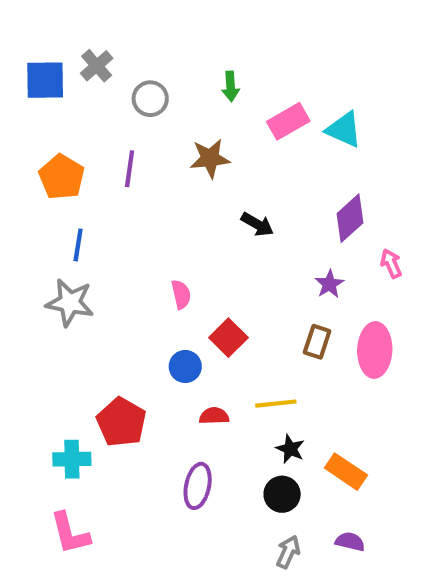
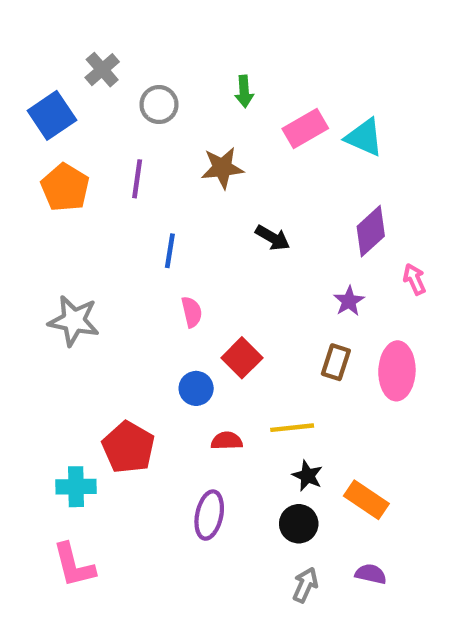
blue square: (45, 80) -> (52, 115), moved, turned -33
blue line: (78, 245) -> (170, 251), moved

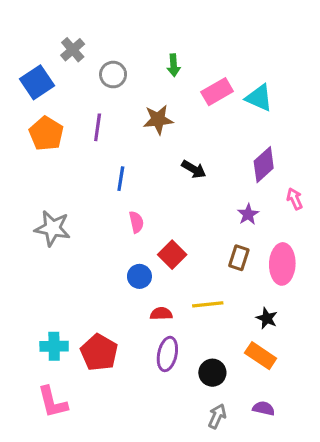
red pentagon: (128, 447) -> (99, 352), moved
black star: (307, 476) -> (267, 318), moved
purple ellipse: (209, 515) -> (167, 354), moved

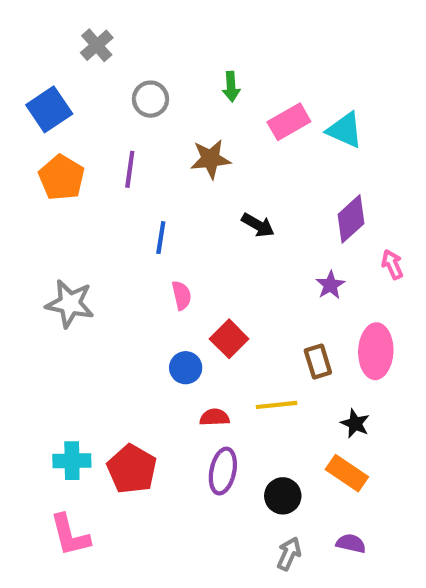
gray cross: (73, 50) -> (97, 45), moved
brown rectangle: (239, 258) -> (318, 362), moved, turned -35

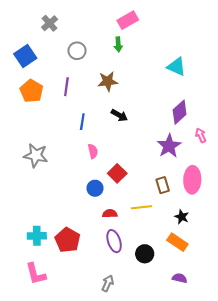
pink rectangle: (289, 122) -> (128, 20), moved
black arrow: (258, 225) -> (119, 115), moved
purple star: (330, 285) -> (169, 146), size x1.6
purple ellipse: (223, 471) -> (114, 241), turned -30
gray arrow: (289, 554) -> (108, 283), moved

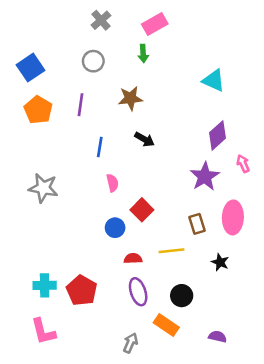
gray cross: (50, 23) -> (101, 20), moved
orange rectangle: (177, 242) -> (166, 325), moved
black circle: (145, 254) -> (182, 296), moved

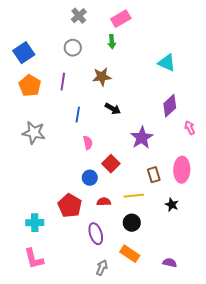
purple star: (205, 176) -> (142, 138), moved
gray star: (43, 188) -> (34, 133), moved
red pentagon: (82, 290) -> (70, 206), moved
purple ellipse: (138, 292) -> (96, 234), moved
black circle: (182, 296) -> (132, 223), moved

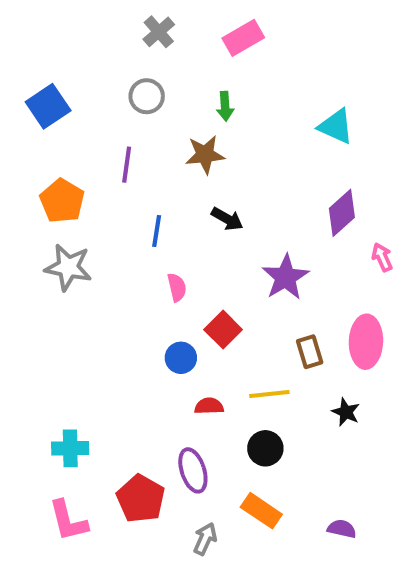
green arrow: (112, 42) -> (225, 106), moved
orange pentagon: (30, 86) -> (62, 201), moved
red pentagon: (70, 206) -> (141, 499), moved

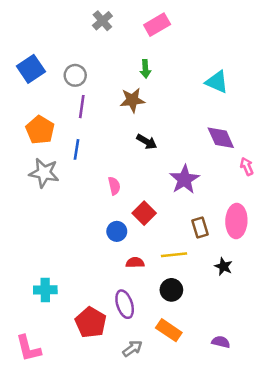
gray circle: (147, 96) -> (75, 75), moved
purple diamond: (342, 213) -> (221, 138), turned -72
blue line: (157, 231) -> (76, 149), moved
pink L-shape: (68, 521) -> (28, 348), moved
gray arrow: (205, 539) -> (132, 348), turned 30

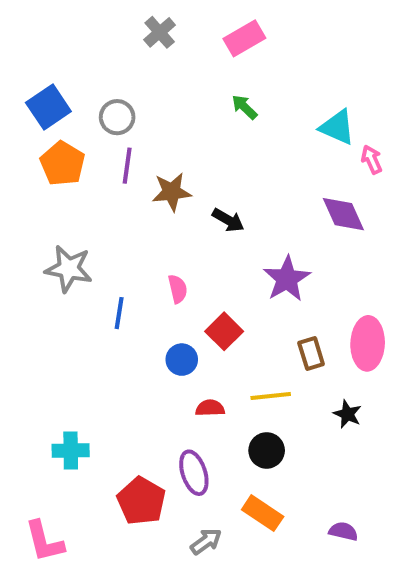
green arrow: (145, 69) -> (244, 107), moved, turned 138
brown star: (132, 100) -> (172, 192), moved
orange pentagon: (40, 130) -> (63, 164), moved
blue line: (76, 149) -> (119, 313), moved
pink arrow: (247, 166) -> (372, 160), moved

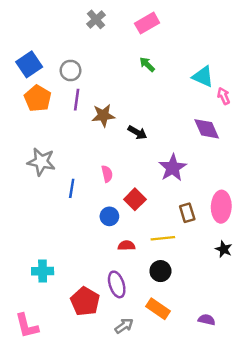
black star: (347, 414) -> (224, 249), moved

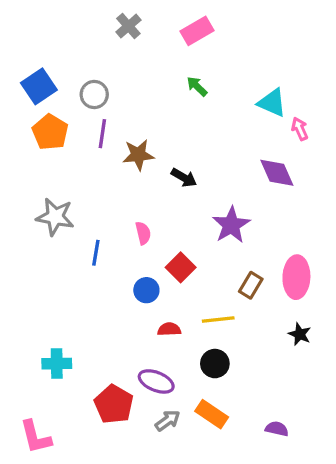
brown rectangle: (187, 213) -> (251, 285), turned 48
purple ellipse: (117, 284) -> (156, 381), turned -50
gray arrow: (124, 326) -> (168, 421), moved

